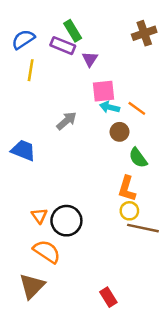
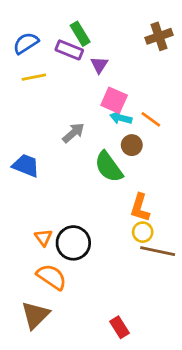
yellow line: (31, 70) -> (34, 77), turned 70
pink square: (103, 91) -> (114, 100), turned 30
green semicircle: (138, 158) -> (109, 167), moved, size x1.4

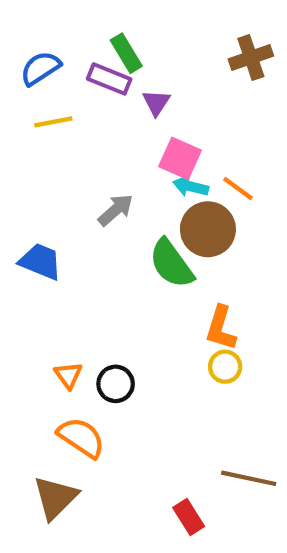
brown circle: (132, 145) -> (208, 229), size x1.6
black circle: (73, 243) -> (116, 384), size x0.7
brown line: (158, 251) -> (249, 478), moved

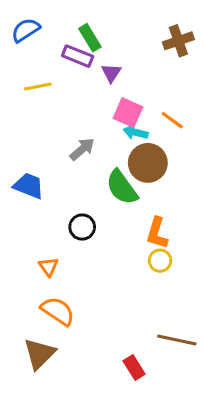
blue semicircle: (40, 68) -> (26, 30), moved
orange line: (238, 188) -> (172, 120), moved
black circle: (116, 384) -> (82, 227), moved

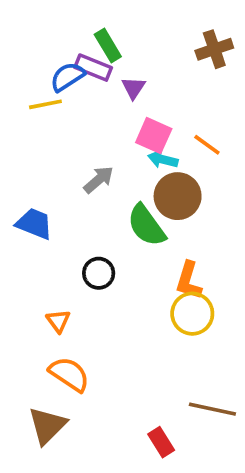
blue semicircle: (26, 30) -> (67, 77), moved
yellow circle: (160, 261) -> (192, 314), size x1.5

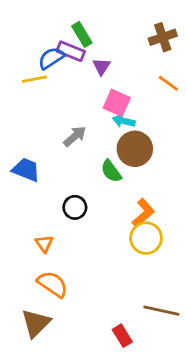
orange line: (207, 145) -> (168, 83), moved
green semicircle: (146, 225) -> (111, 171), size x0.7
orange L-shape: (189, 281) -> (143, 213), turned -148

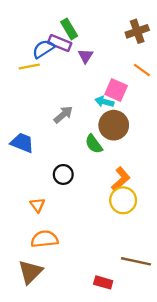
pink square: (117, 103) -> (116, 90), moved
orange semicircle: (53, 284) -> (44, 239), turned -40
red rectangle: (122, 336) -> (103, 282), turned -42

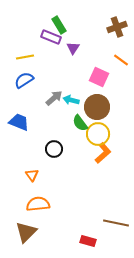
blue semicircle: (43, 49) -> (24, 80), moved
cyan arrow: (104, 102) -> (71, 100), moved
yellow circle: (123, 200) -> (98, 134), moved

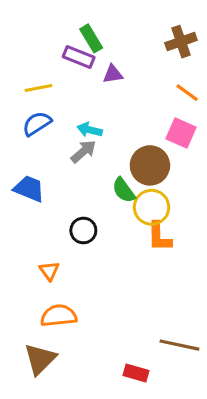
purple triangle: (73, 48) -> (113, 74), turned 48
pink square: (99, 77) -> (181, 133), moved
cyan arrow: (71, 100) -> (90, 130), moved
orange L-shape: (103, 153) -> (159, 237), turned 130

